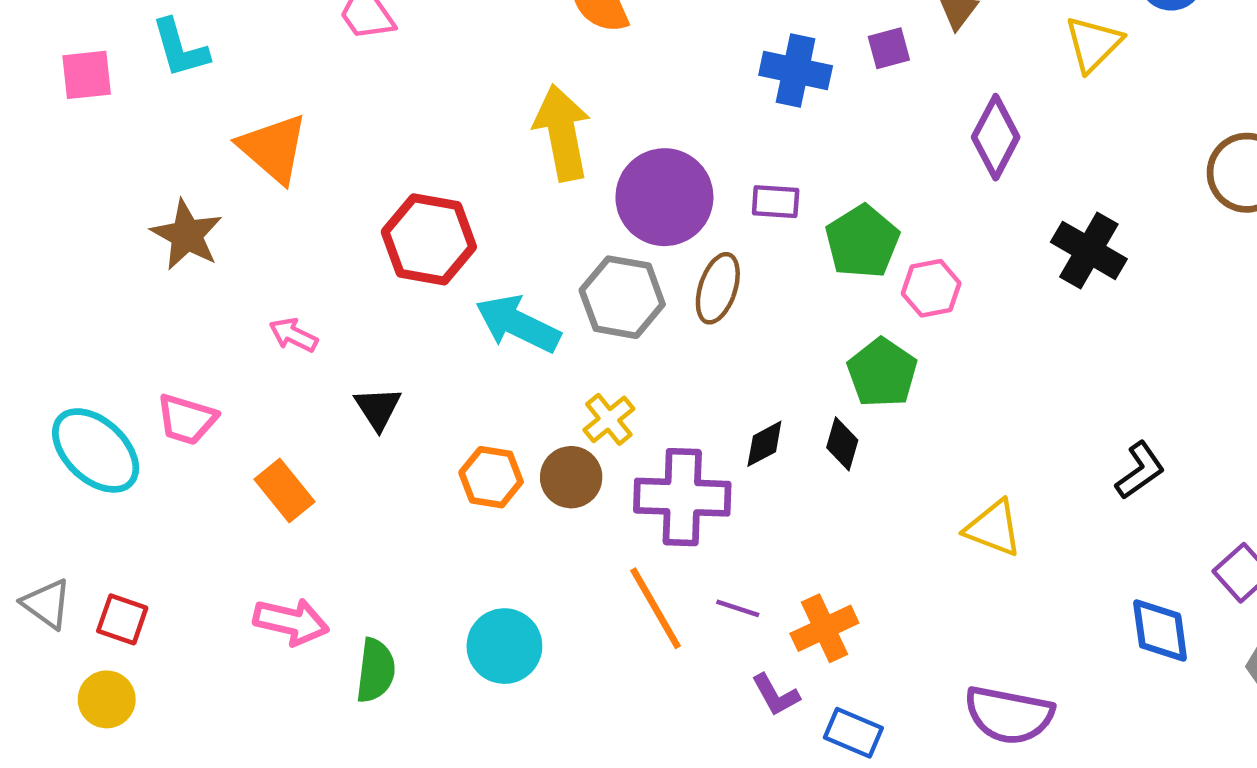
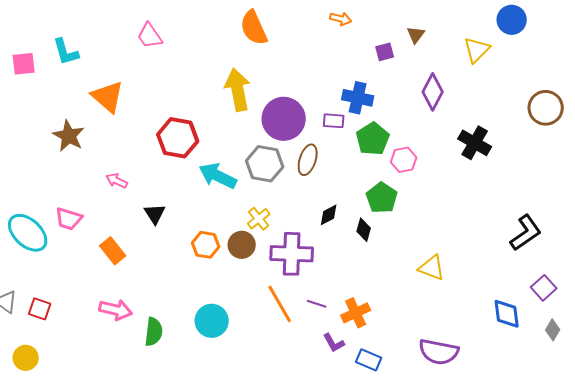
blue cross: (796, 70) -> (358, 98), moved
black diamond: (764, 444) -> (329, 215), moved
black L-shape: (1140, 470) -> (526, 233), moved, size x1.4
yellow circle: (107, 699) -> (26, 358), moved

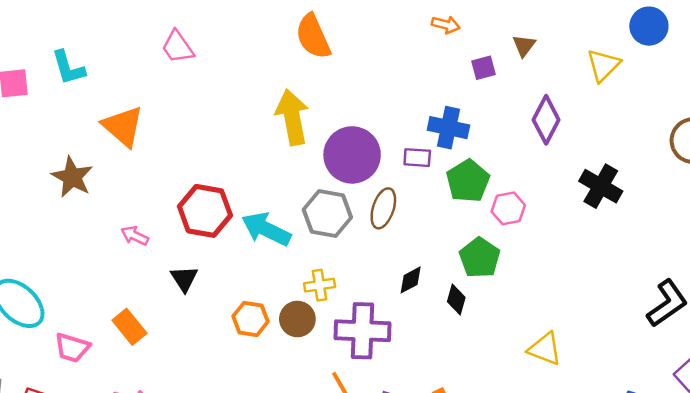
orange arrow: (341, 19) -> (446, 25), moved
red hexagon: (178, 138) -> (205, 211), moved
pink trapezoid: (69, 219) -> (72, 348), moved
yellow cross: (259, 219) -> (320, 285), turned 30

